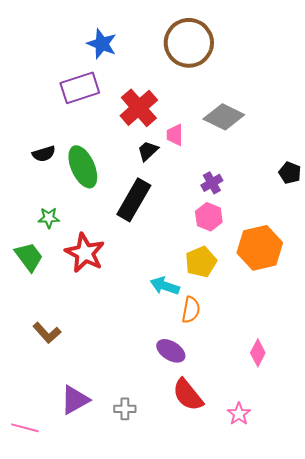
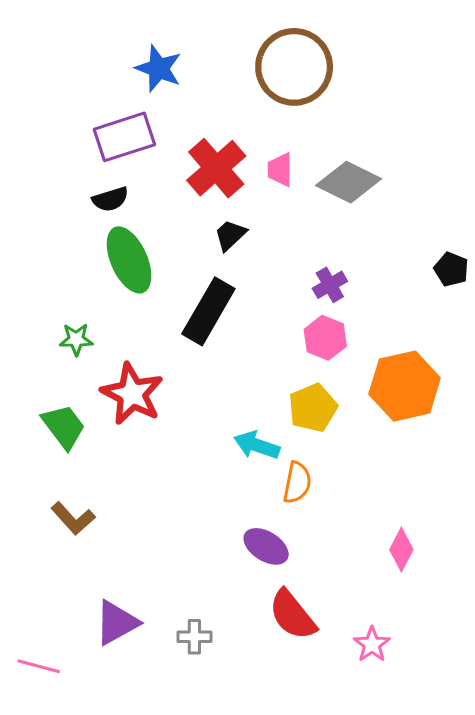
pink trapezoid: (175, 135) -> (280, 170), moved
black semicircle: (44, 154) -> (110, 199), moved
green trapezoid: (29, 257) -> (64, 427), moved

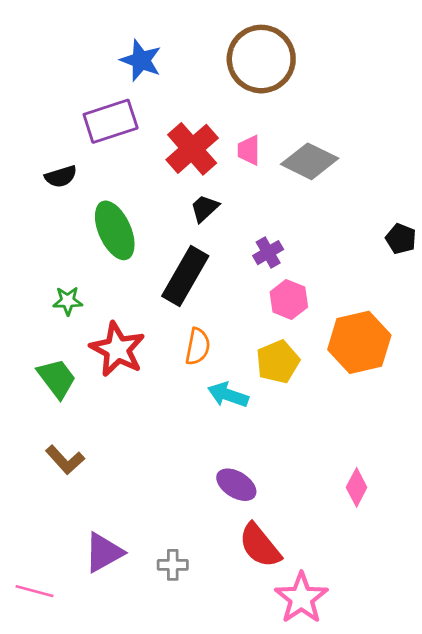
black semicircle: (110, 199) -> (61, 176), moved
purple cross: (330, 285) -> (268, 253), moved
orange semicircle: (297, 483) -> (198, 346), moved
pink star: (372, 644) -> (301, 598), moved, size x1.6

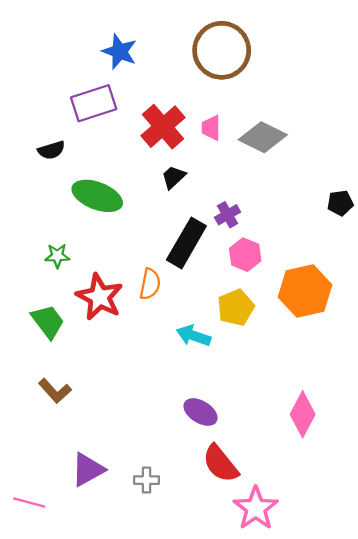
green ellipse: (115, 230) -> (97, 196), turned -45
black pentagon: (401, 239) -> (340, 203), turned -30
black rectangle: (185, 276) -> (186, 243), moved
orange semicircle: (198, 346) -> (150, 284), moved
pink diamond: (357, 487) -> (303, 414), size x1.4

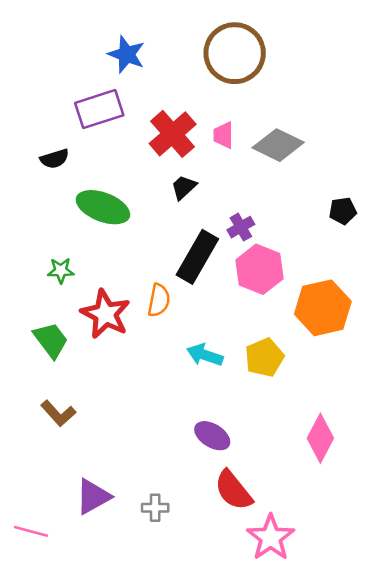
black pentagon: (340, 203) -> (343, 211), moved
pink hexagon: (245, 255) -> (259, 269), size x1.4
yellow pentagon: (236, 307) -> (264, 357), moved

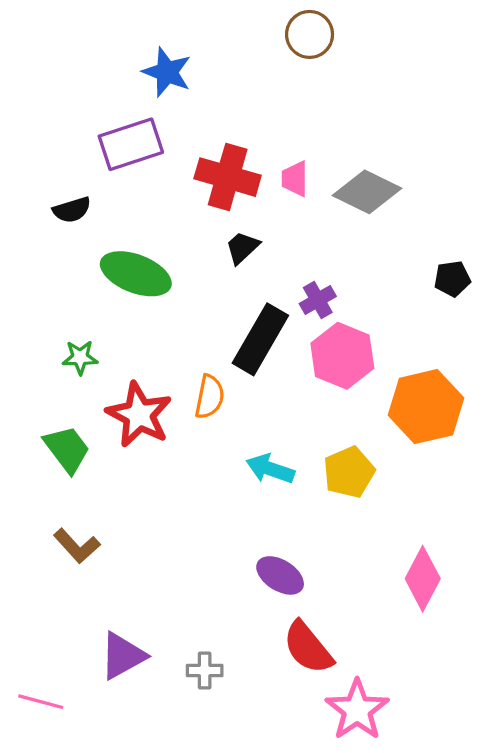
brown circle: (235, 53) -> (310, 34), moved, size x0.6
red cross: (173, 134) -> (228, 177), turned -33

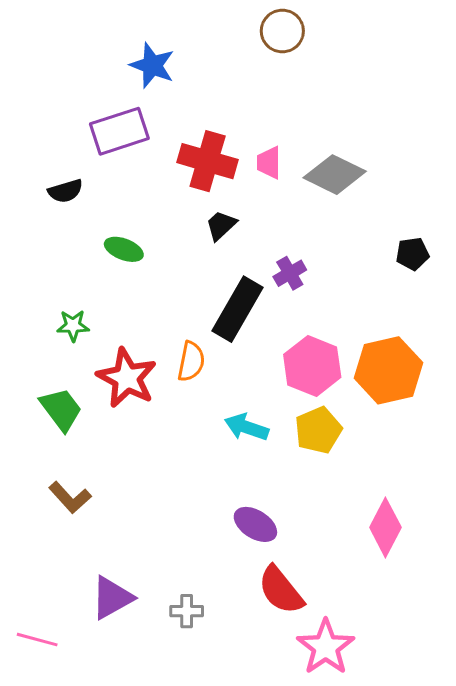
green ellipse: (136, 274) -> (124, 249), size x0.6
pink hexagon: (342, 356) -> (312, 366), moved

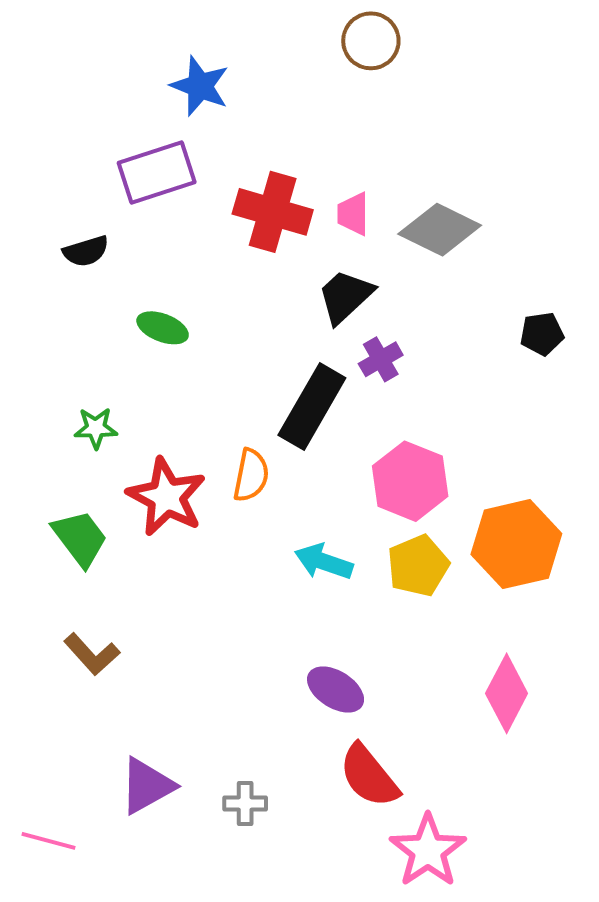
black trapezoid: (221, 225) -> (345, 296), moved, size x1.4
orange hexagon: (388, 370) -> (516, 544), moved

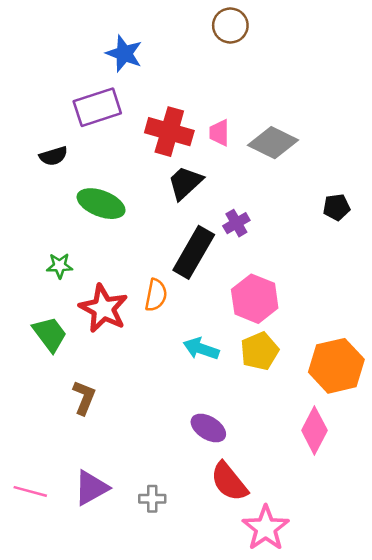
black trapezoid: (345, 296) -> (185, 183), moved
green ellipse: (163, 328) -> (101, 204), size x1.5
orange hexagon: (516, 544) -> (336, 366), moved
brown L-shape: (92, 654) -> (84, 398), moved, turned -116
pink line: (49, 841) -> (30, 491), moved

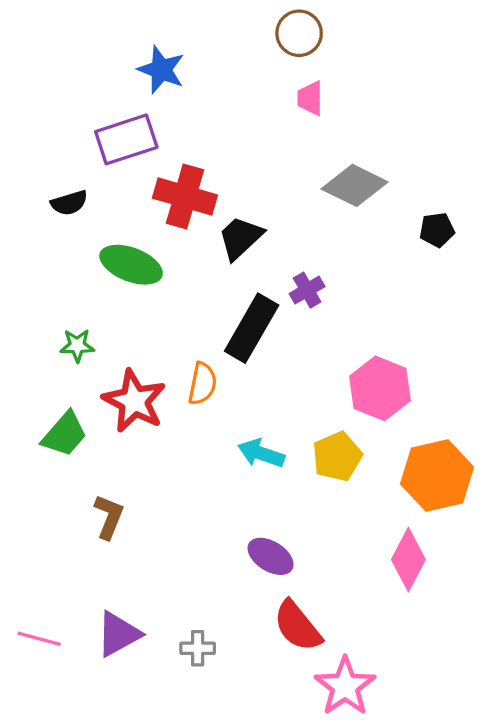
red cross: (169, 132) -> (185, 197), moved
pink trapezoid: (219, 133) -> (310, 98), moved
black pentagon: (336, 207) -> (437, 230), moved
pink hexagon: (255, 299) -> (380, 388), moved
green trapezoid: (50, 334) -> (64, 434), turned 78

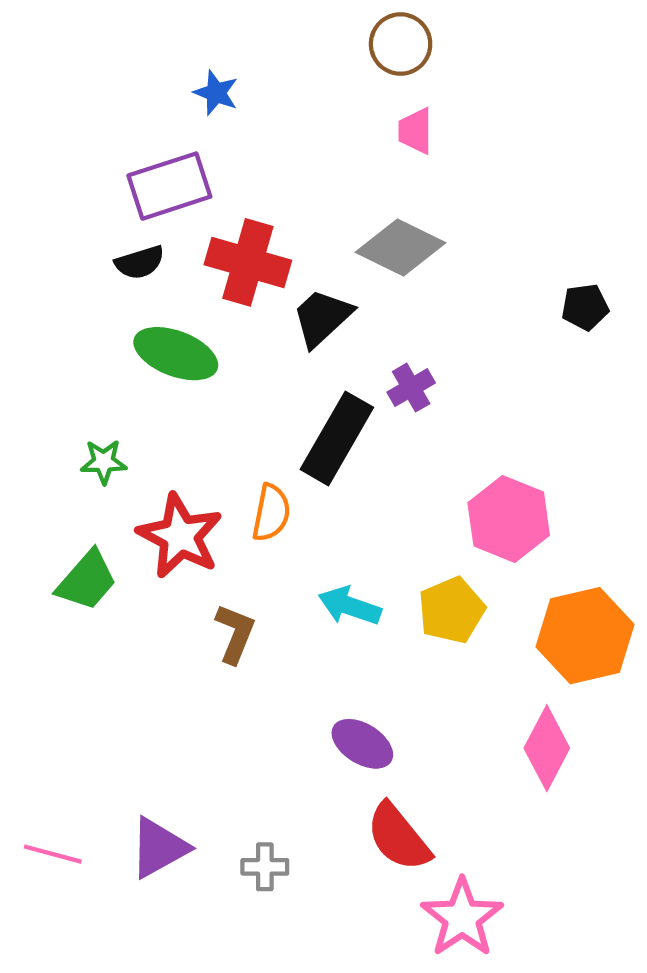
blue star: (161, 70) -> (216, 93), size x0.7
gray diamond: (355, 185) -> (401, 248), moved
black semicircle: (69, 203) -> (140, 262), moved
brown L-shape: (109, 517) -> (235, 634), moved

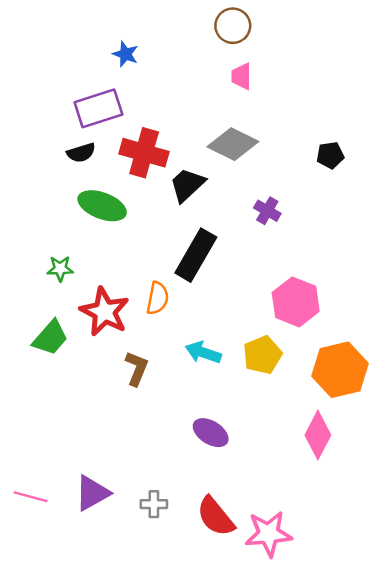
black pentagon: (585, 307) -> (330, 155), moved
purple cross: (411, 388) -> (267, 211), moved, turned -30
red semicircle: (398, 837) -> (216, 516), moved
pink star: (462, 918) -> (269, 534), turned 30

